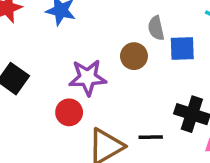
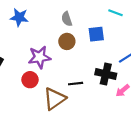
gray semicircle: (156, 28) -> (67, 19), moved
black line: (151, 137) -> (76, 84), moved

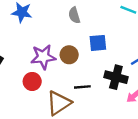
blue square: (96, 34) -> (98, 43), moved
brown circle: (67, 41) -> (69, 55), moved

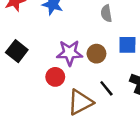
black line: (82, 87) -> (106, 88), turned 49

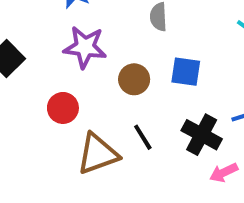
purple star: (70, 53) -> (85, 47), moved

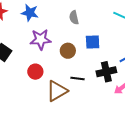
black cross: (202, 135) -> (106, 72), turned -30
black line: (143, 137) -> (78, 78), turned -40

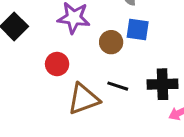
blue square: (93, 42) -> (138, 30), moved

